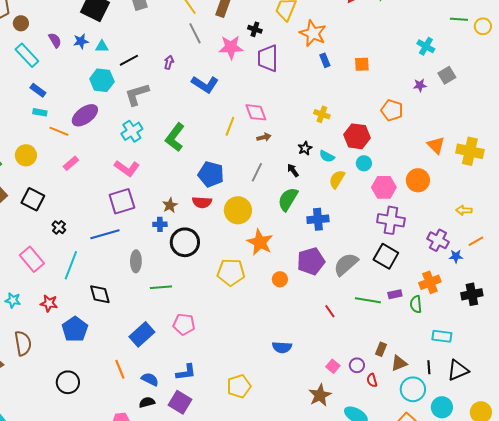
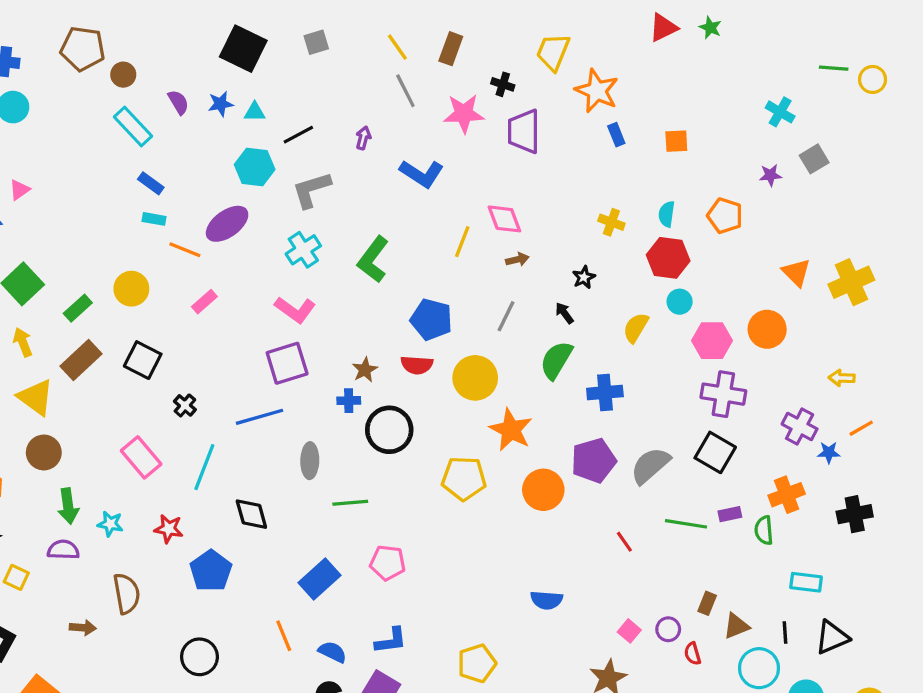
yellow cross: (470, 151) -> (851, 282), turned -36
cyan semicircle: (327, 156) -> (667, 214), moved, turned 70
orange circle: (280, 279) -> (543, 490), size x1.6

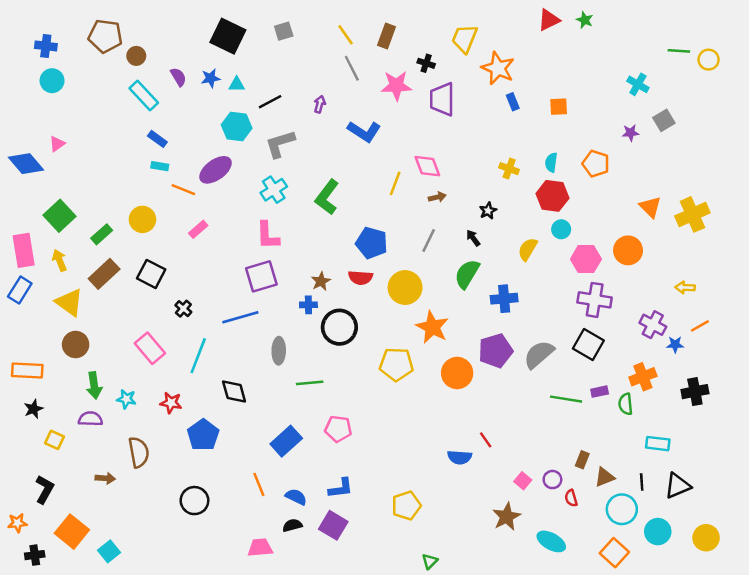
pink L-shape: (295, 310) -> (268, 235), turned 52
red line: (624, 542) -> (486, 440), moved

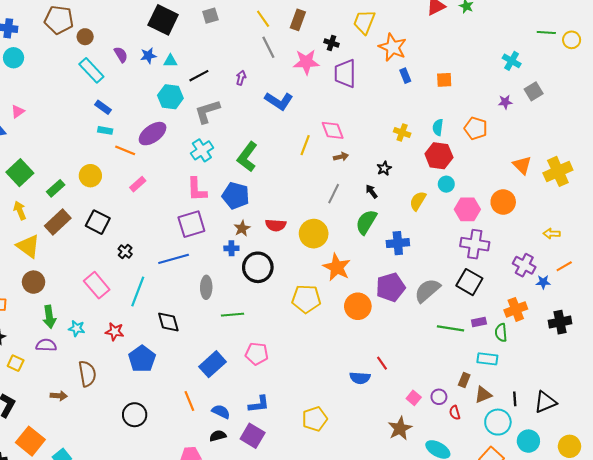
blue pentagon: (372, 243) -> (236, 196), moved
cyan rectangle: (658, 444) -> (487, 359), moved

